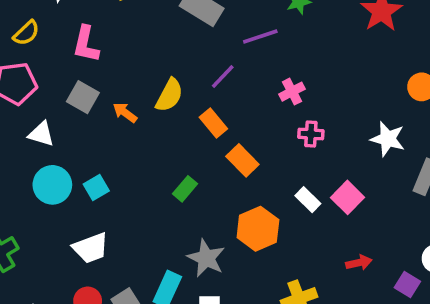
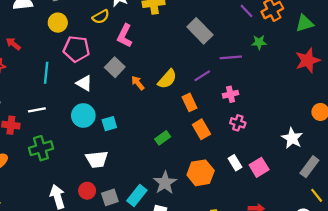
yellow semicircle: (26, 33) -> (101, 17), moved
pink cross: (292, 92) -> (231, 94), moved
pink cross: (311, 134) -> (238, 123), moved

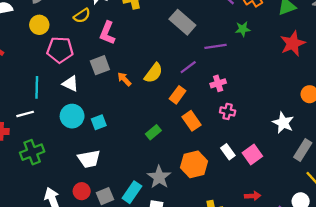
gray square: (115, 67) -> (100, 65), turned 30
cyan line: (46, 73) -> (37, 87), moved
orange rectangle: (190, 102) -> (178, 95), turned 66

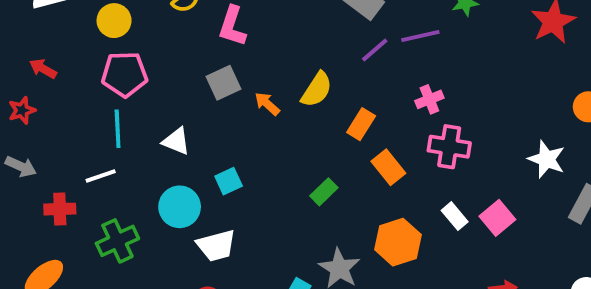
pink pentagon: (60, 50) -> (124, 74), moved
purple line: (188, 67) -> (375, 50), moved
white triangle: (70, 84) -> (176, 141), moved
pink cross: (228, 111) -> (449, 147), size x1.5
cyan circle: (72, 116) -> (180, 207), moved

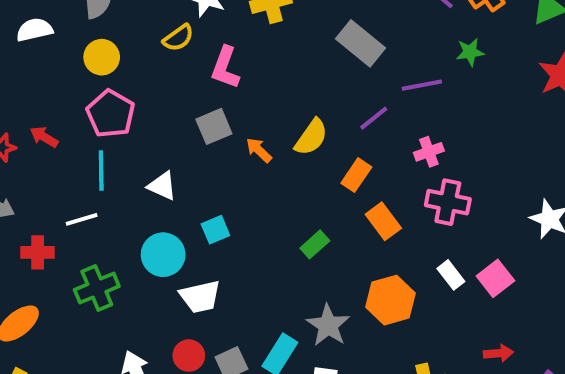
purple line: (375, 50) -> (374, 118), moved
red arrow: (43, 69) -> (44, 137), moved
pink pentagon: (124, 74) -> (111, 114), turned 30

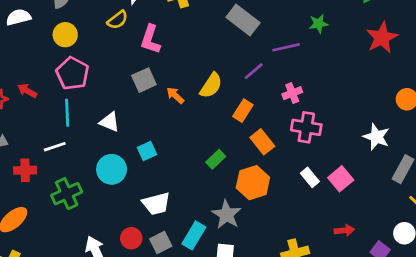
white trapezoid: (200, 297) -> (156, 204), moved
orange hexagon: (390, 300) -> (253, 183), moved

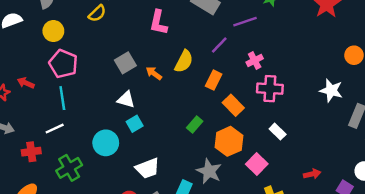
pink L-shape: (150, 39) -> (158, 22), moved
white triangle: (109, 122) -> (126, 99), moved
pink square: (341, 179) -> (257, 164), moved

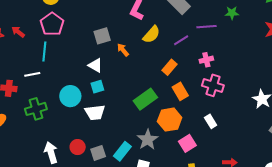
yellow semicircle: (184, 61) -> (151, 34), moved
green rectangle: (195, 125) -> (145, 99), size x1.6
white trapezoid: (147, 168) -> (95, 112), moved

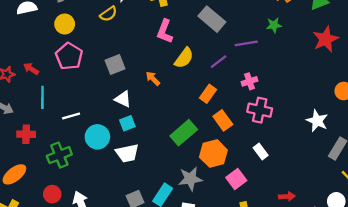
gray square: (102, 36) -> (115, 65), moved
cyan line: (44, 51) -> (42, 97), moved
white line: (32, 74) -> (71, 116), moved
gray star: (148, 140) -> (190, 179), turned 30
red circle: (78, 147) -> (52, 194), moved

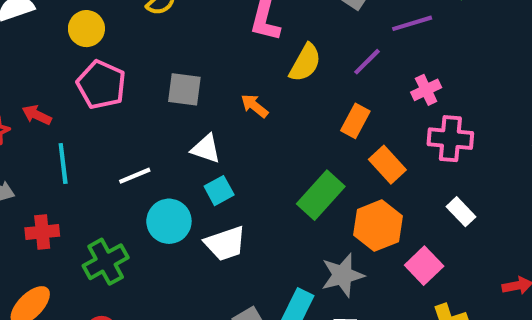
gray square: (115, 65) -> (184, 89), turned 36
white line: (71, 116) -> (135, 176), moved

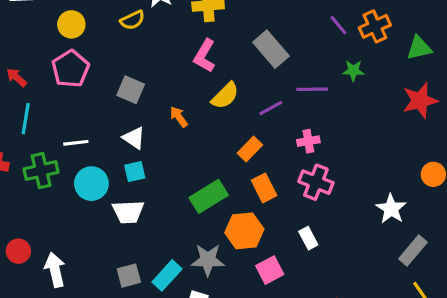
green cross: (106, 262) -> (41, 171), moved

